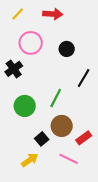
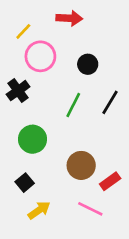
yellow line: (18, 14) -> (23, 31), moved
green line: (56, 98) -> (73, 105), moved
black square: (42, 139) -> (25, 183), moved

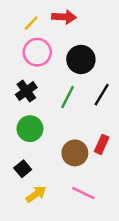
yellow line: (23, 31) -> (31, 23), moved
black circle: (88, 64) -> (81, 59), size x1.5
black cross: (18, 91) -> (26, 91), moved
red rectangle: (110, 181) -> (102, 144), moved, turned -30

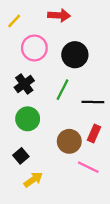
yellow line: (31, 23) -> (14, 21), moved
black line: (102, 95) -> (93, 102), moved, turned 60
pink line: (83, 193) -> (88, 167), moved

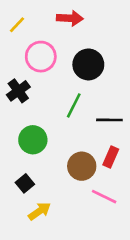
black cross: (24, 84) -> (18, 91), moved

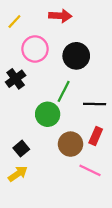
green circle: (33, 140) -> (48, 114), moved
black square: (25, 183) -> (21, 149), moved
yellow arrow: (39, 211) -> (18, 174), moved

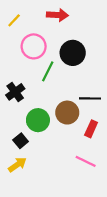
black cross: (16, 79) -> (15, 92), moved
green line: (64, 91) -> (48, 71), moved
green circle: (48, 114) -> (38, 120), moved
brown circle: (70, 144) -> (67, 113), moved

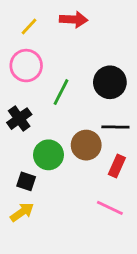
yellow line: (14, 20) -> (29, 26), moved
pink circle: (34, 46) -> (26, 66), moved
black circle: (73, 53) -> (110, 82), moved
black square: (21, 141) -> (26, 181), turned -32

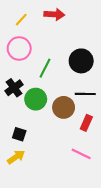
green circle: (48, 155) -> (36, 99), moved

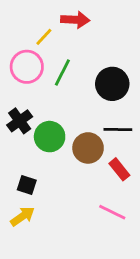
yellow line: (21, 20) -> (44, 37), moved
green line: (45, 68) -> (62, 72), moved
red rectangle: (86, 123) -> (119, 169), turned -63

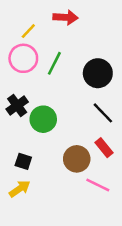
yellow line: (44, 37) -> (28, 31), moved
black line: (118, 129) -> (103, 113), turned 45
brown circle: (88, 148) -> (77, 159), moved

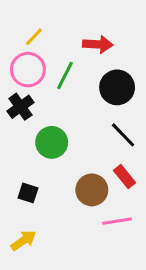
red arrow: (66, 17) -> (98, 44), moved
black cross: (17, 106) -> (20, 107), moved
pink line: (98, 185) -> (117, 221), turned -35
yellow arrow: (20, 189) -> (23, 240), moved

